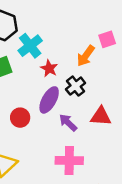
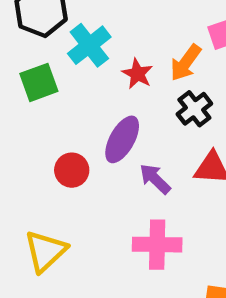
red star: (49, 68) -> (137, 74), moved
black cross: (76, 86) -> (194, 109), moved

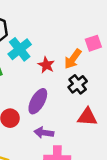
purple arrow: (155, 179) -> (44, 133), moved, turned -36

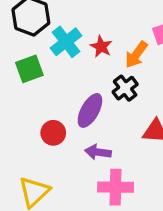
red star: (46, 65) -> (101, 47), moved
black cross: (78, 84) -> (125, 88), moved

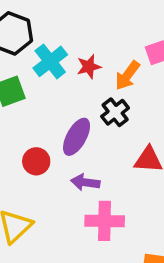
red star: (101, 47) -> (89, 67), turned 30

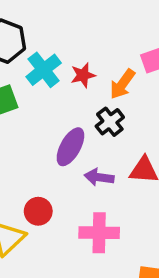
red circle: (36, 161) -> (38, 211), moved
purple arrow: (85, 182) -> (99, 177), moved

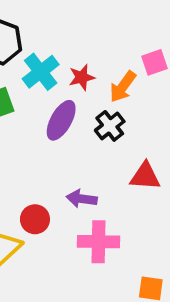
purple ellipse: (70, 147) -> (61, 120), moved
purple arrow: (99, 177) -> (82, 199), moved

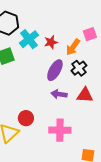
purple ellipse: (61, 120) -> (55, 70), moved
black cross: (110, 126) -> (79, 68), moved
purple arrow: (82, 199) -> (59, 94), moved

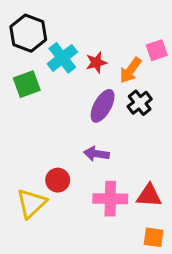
purple arrow: (59, 94) -> (96, 154), moved
red triangle: (85, 95) -> (149, 196), moved

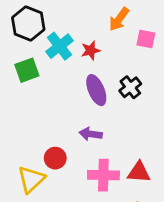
pink square: (157, 50) -> (146, 39), turned 30
orange arrow: (130, 70) -> (119, 19), moved
purple ellipse: (103, 106) -> (96, 90), turned -52

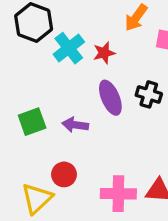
green square: (27, 70) -> (32, 122), moved
black cross: (130, 87) -> (149, 94), turned -35
purple arrow: (91, 134) -> (75, 125), moved

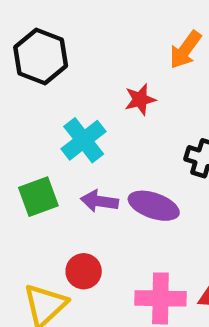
cyan cross: (69, 48) -> (84, 140), moved
purple ellipse: (110, 98) -> (154, 206), moved, turned -48

